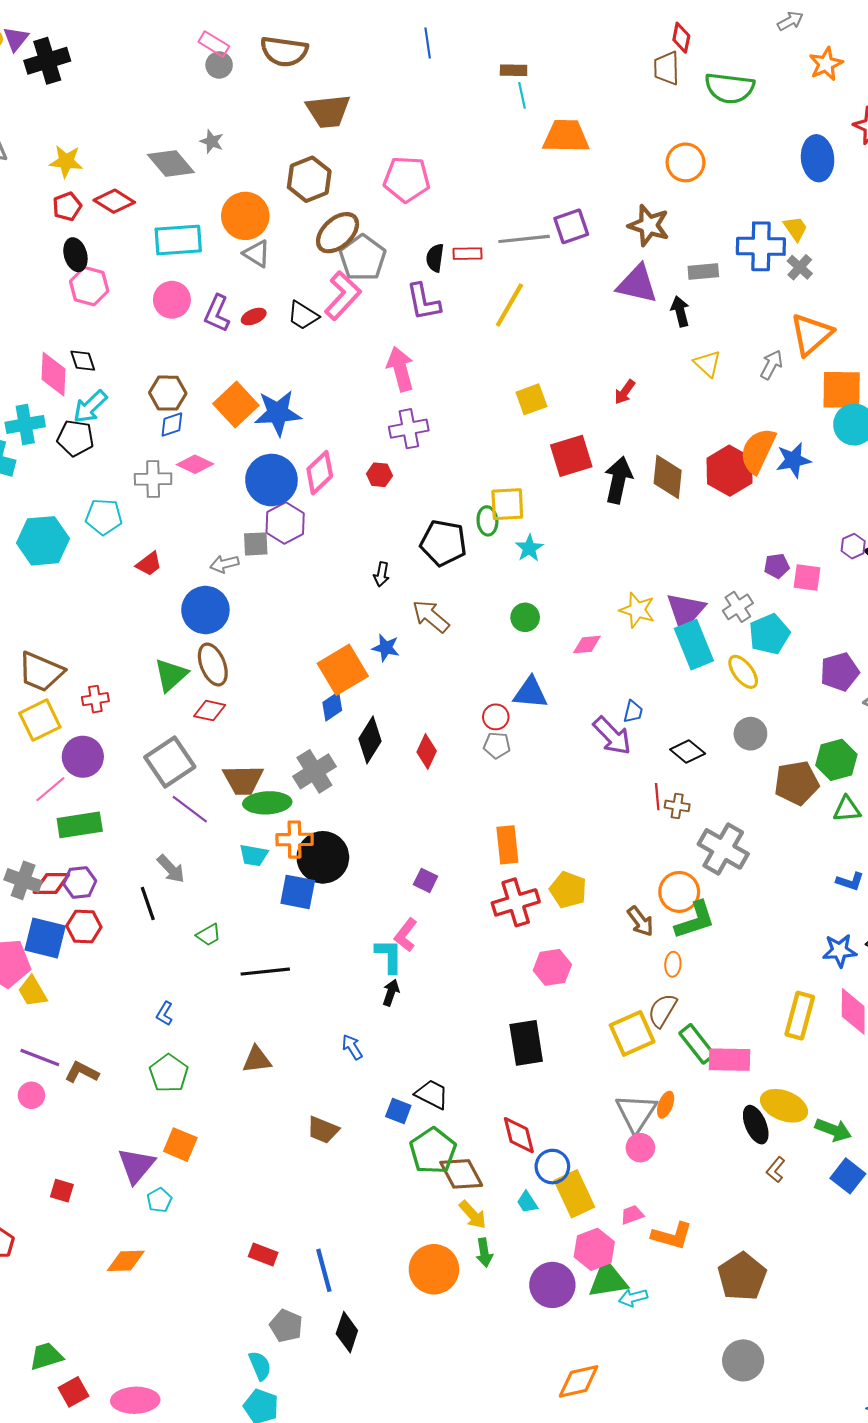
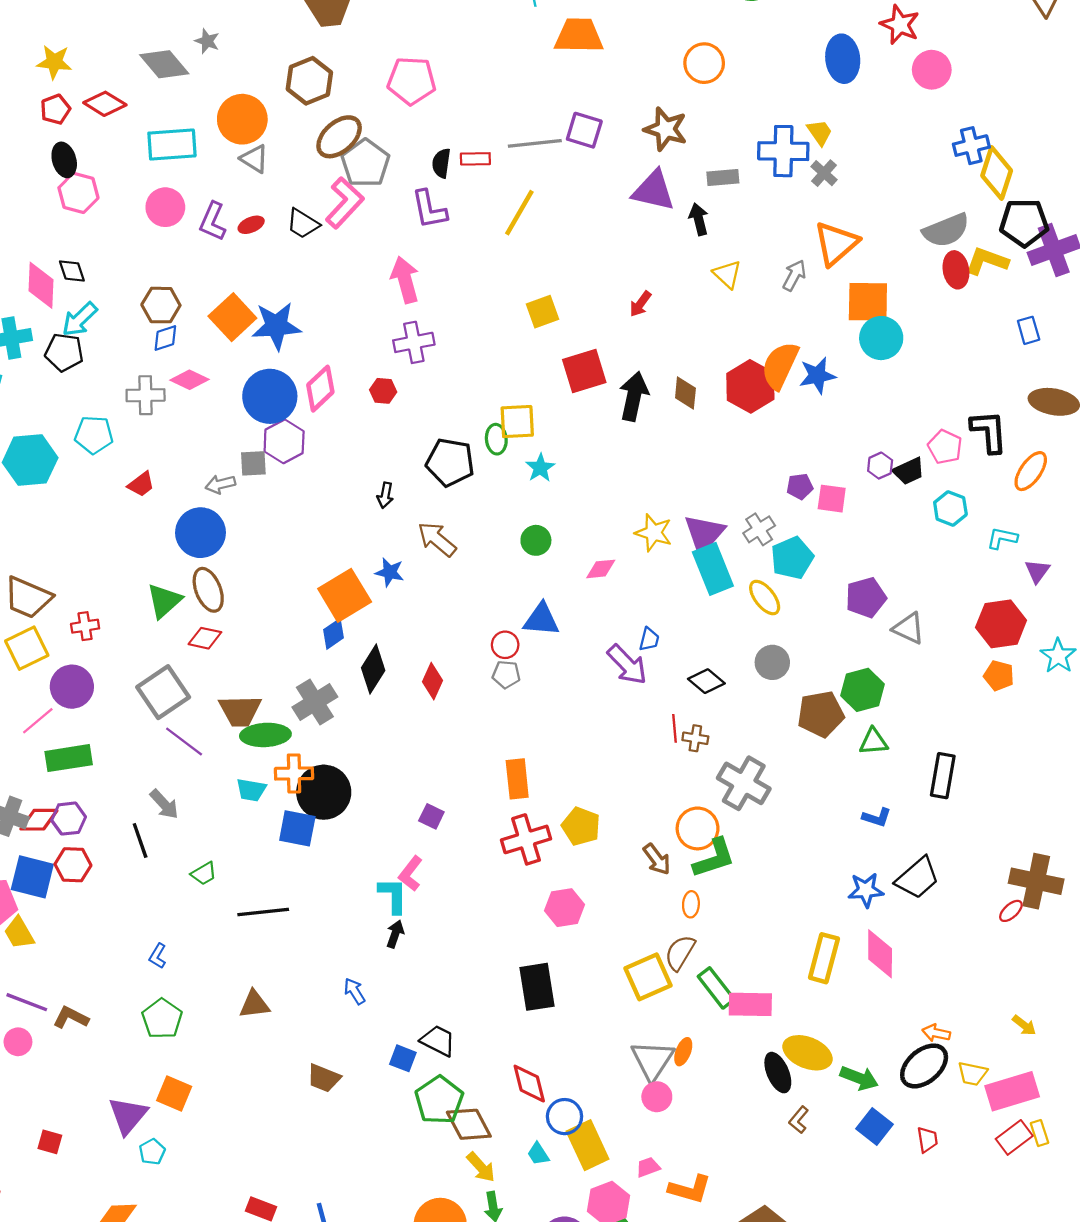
purple square: (571, 226) -> (584, 130), turned 36
brown diamond: (668, 477) -> (685, 393), size x0.7

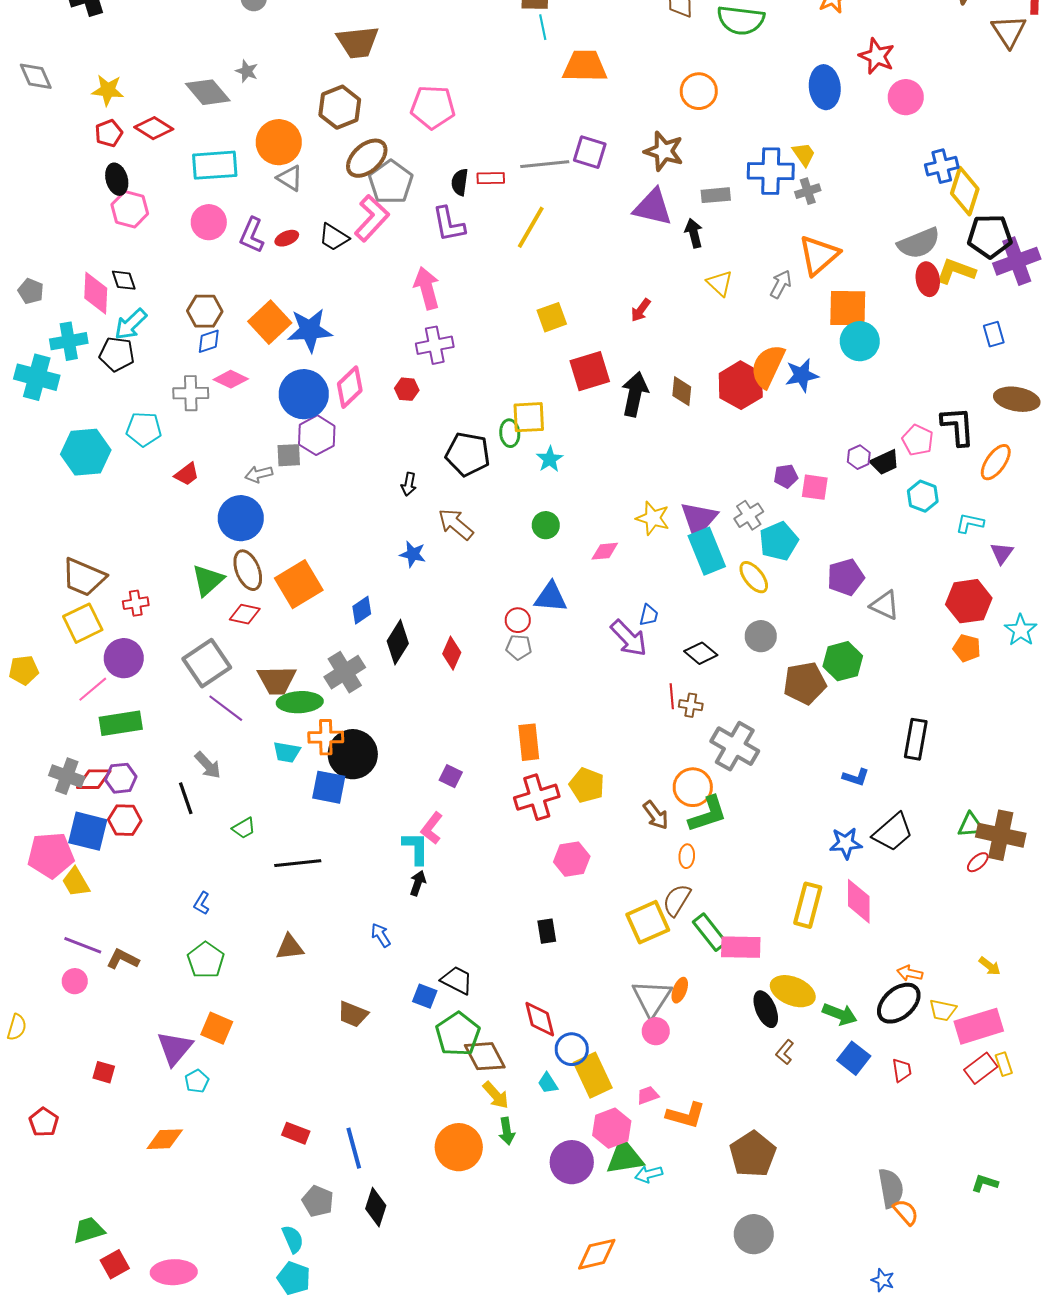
gray cross: (824, 173) -> (808, 191), turned 30
orange square: (345, 595) -> (299, 584), moved
green triangle: (873, 742) -> (971, 825), moved
black rectangle: (537, 987) -> (547, 931), size x0.6

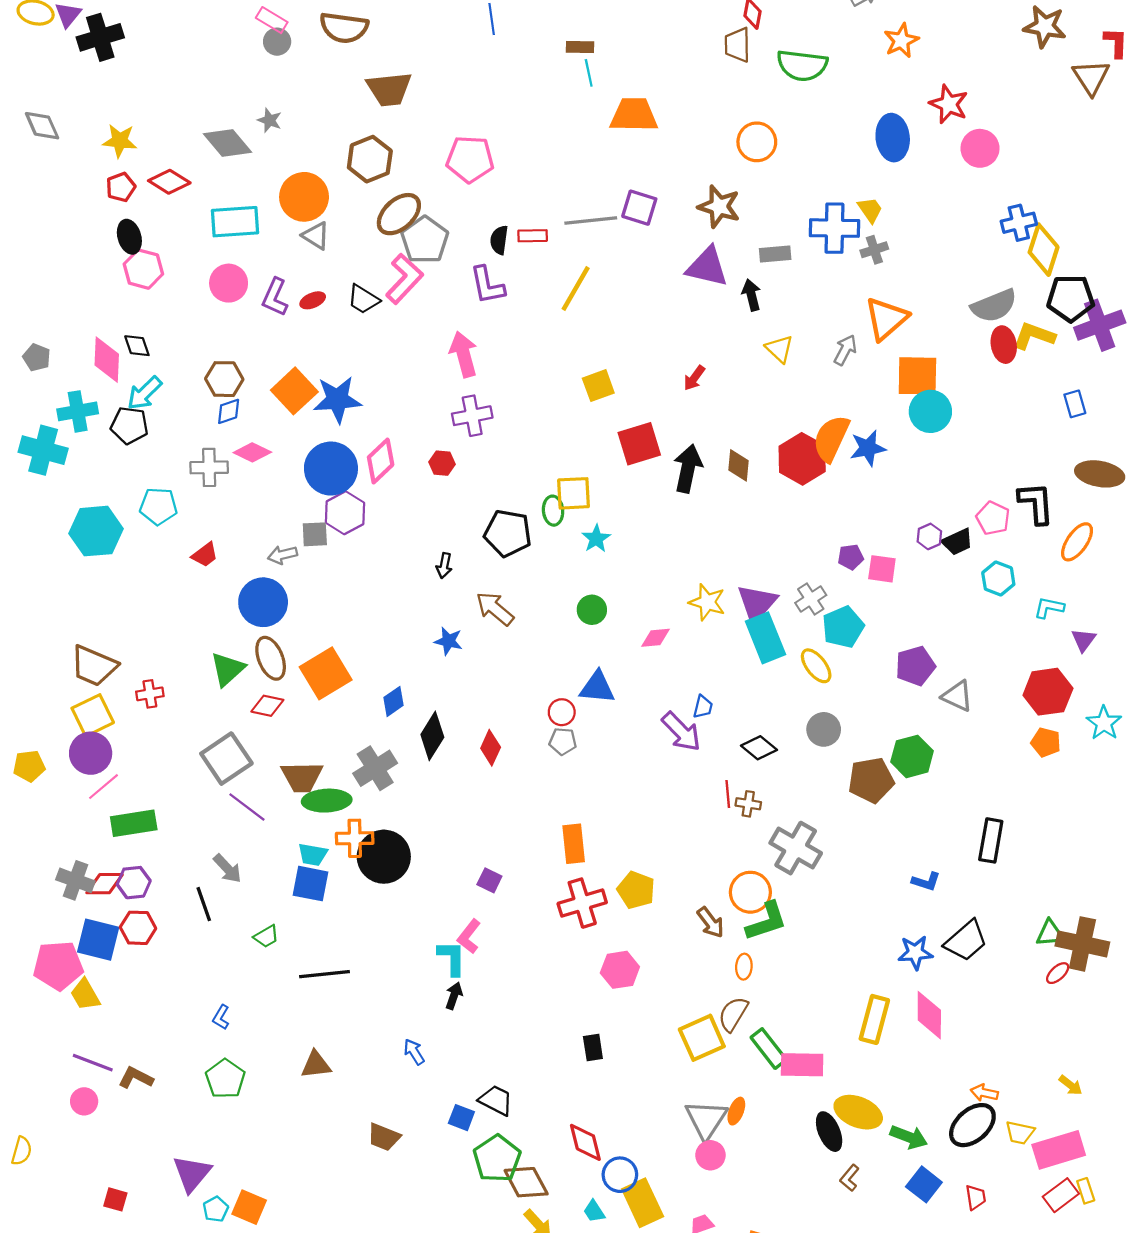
purple circle: (124, 658) -> (91, 753), moved
blue square: (329, 787) -> (310, 884), moved
orange square: (217, 1028) -> (249, 1207), moved

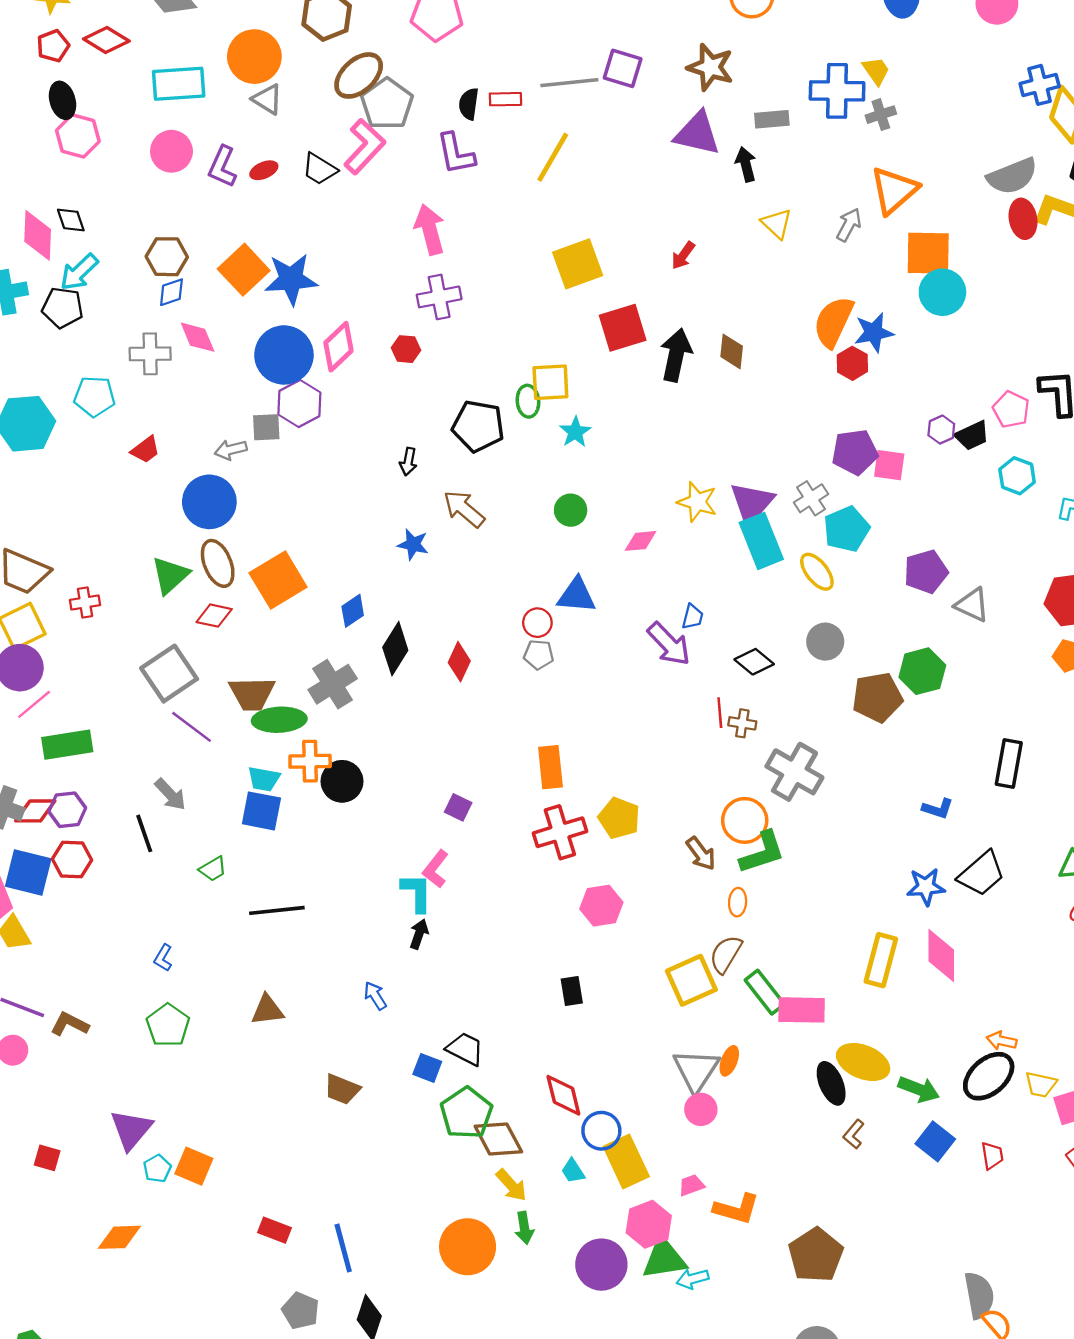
yellow square: (598, 386) -> (578, 264), size x1.4
pink diamond: (252, 452) -> (198, 337), turned 42
red hexagon: (802, 459) -> (852, 363), moved, size x0.6
purple pentagon: (851, 557) -> (855, 452), size x1.6
black circle: (384, 857) -> (342, 781), size x0.7

